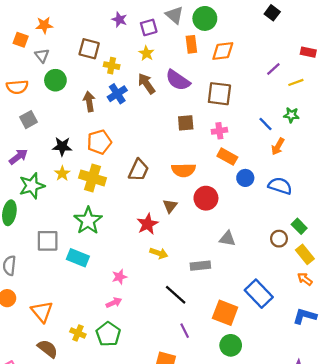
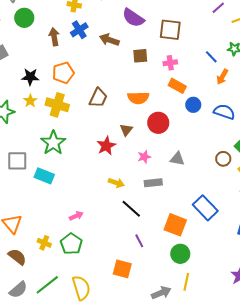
brown arrow: (146, 84) -> (109, 40), moved, turned -36
yellow arrow: (159, 253) -> (116, 183), moved
pink star: (119, 277) -> (144, 157), moved

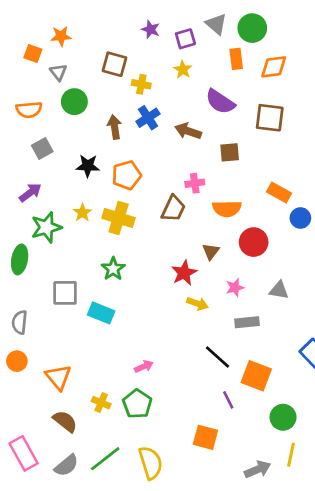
pink cross: (170, 63) -> (195, 183), moved
black star: (30, 77) -> (88, 166), moved
green star: (53, 143) -> (113, 269), size x0.7
yellow arrow: (116, 183) -> (197, 304), moved
orange square: (175, 225) -> (256, 376), moved

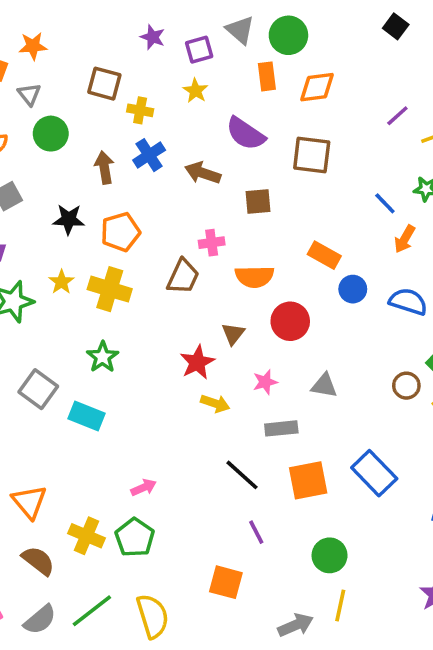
gray square: (65, 293) -> (38, 389), turned 36
orange square: (256, 376) -> (308, 480), moved, turned -32
yellow cross: (101, 403) -> (86, 536), size x1.4

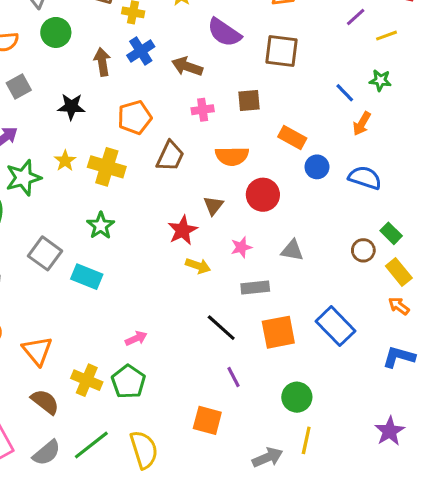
brown square: (258, 202) -> (249, 100), moved
orange pentagon: (120, 232) -> (135, 117), moved
pink cross: (212, 243) -> (203, 110), moved

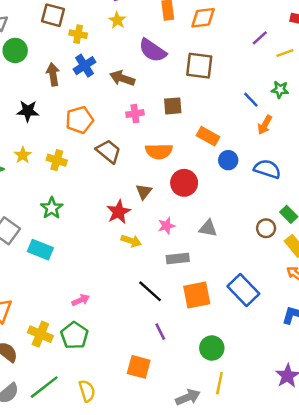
brown trapezoid: (170, 156) -> (108, 151), turned -76
yellow cross: (107, 167) -> (57, 160), size x0.7
yellow semicircle: (144, 450) -> (87, 391), size x0.7

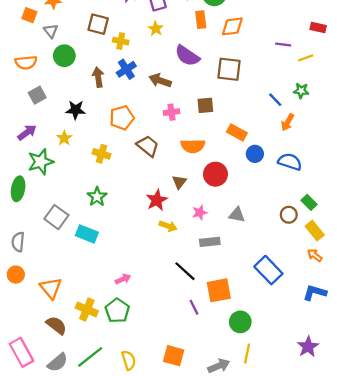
purple line: (260, 38) -> (283, 44), turned 49
yellow star: (23, 155) -> (64, 138), moved
orange square: (197, 295) -> (219, 290), moved
orange square: (139, 367) -> (174, 356), moved

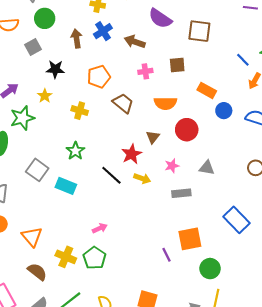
gray square: (37, 95) -> (33, 47), moved
black line: (185, 271) -> (111, 175), moved

